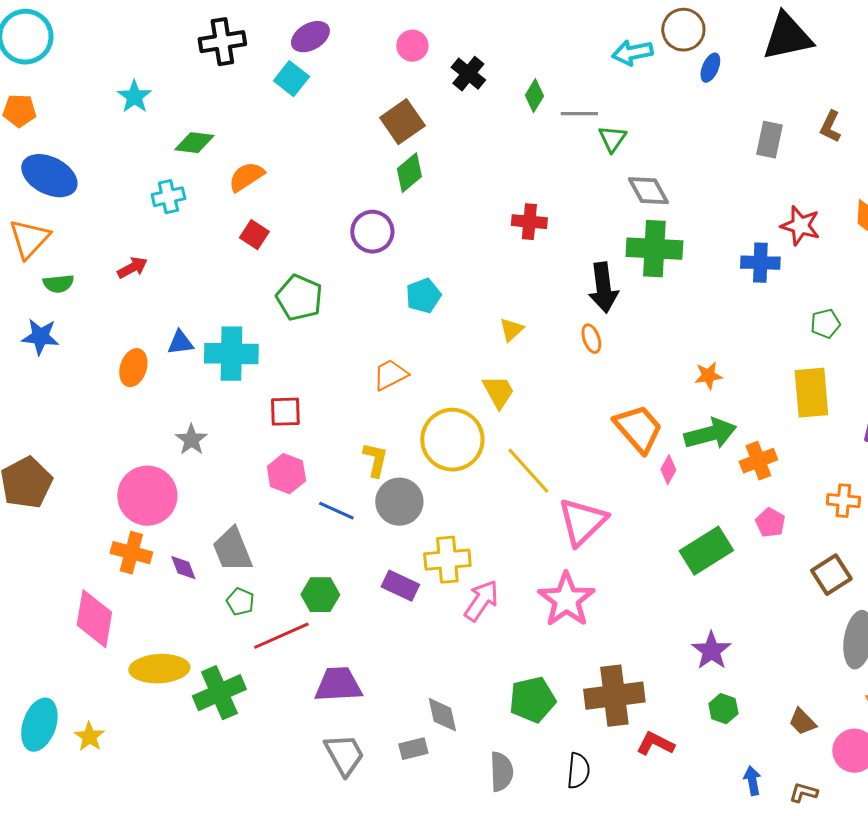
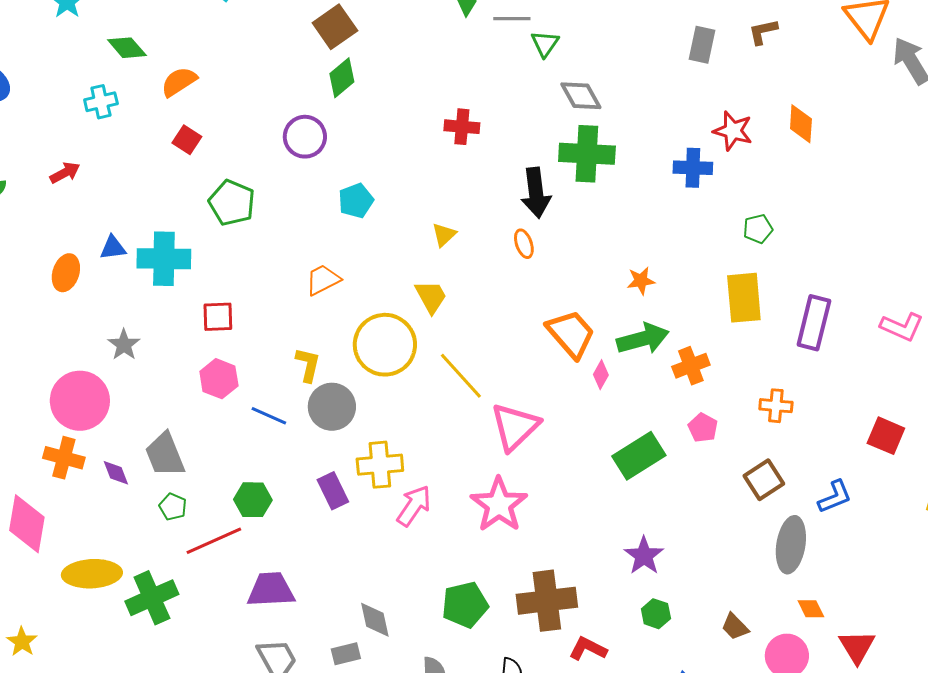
brown L-shape: (830, 127) -> (763, 32), turned 52
green diamond: (194, 143) -> (127, 48), turned 42
purple rectangle: (400, 586) -> (333, 491), turned 39

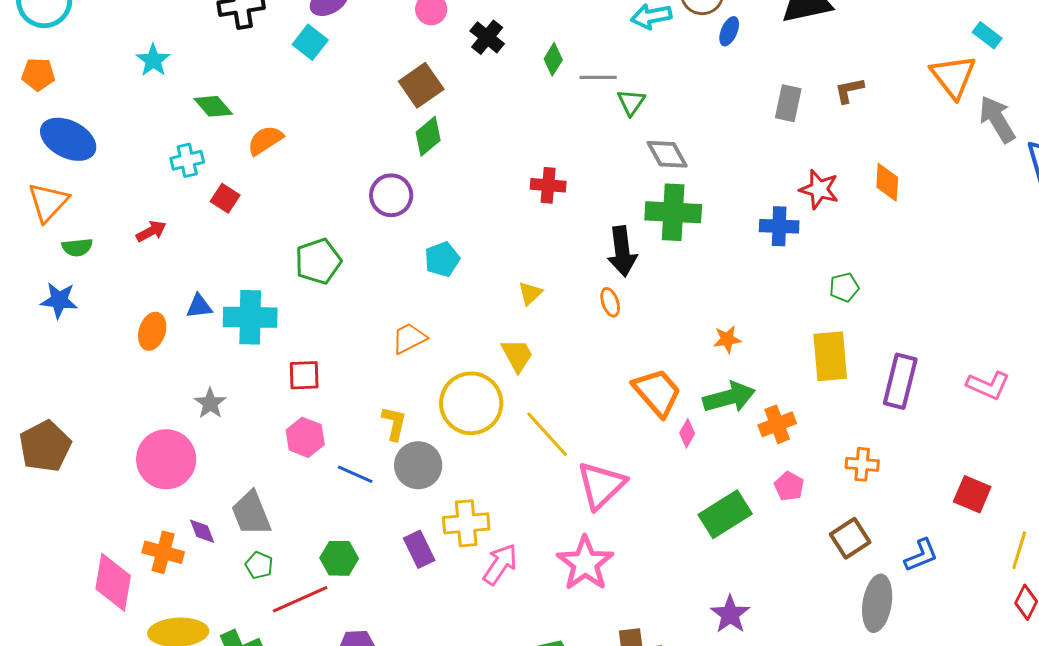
red square: (187, 140) -> (225, 198), moved
green pentagon: (232, 203) -> (318, 261), turned 30
orange cross: (64, 458) -> (163, 552), moved

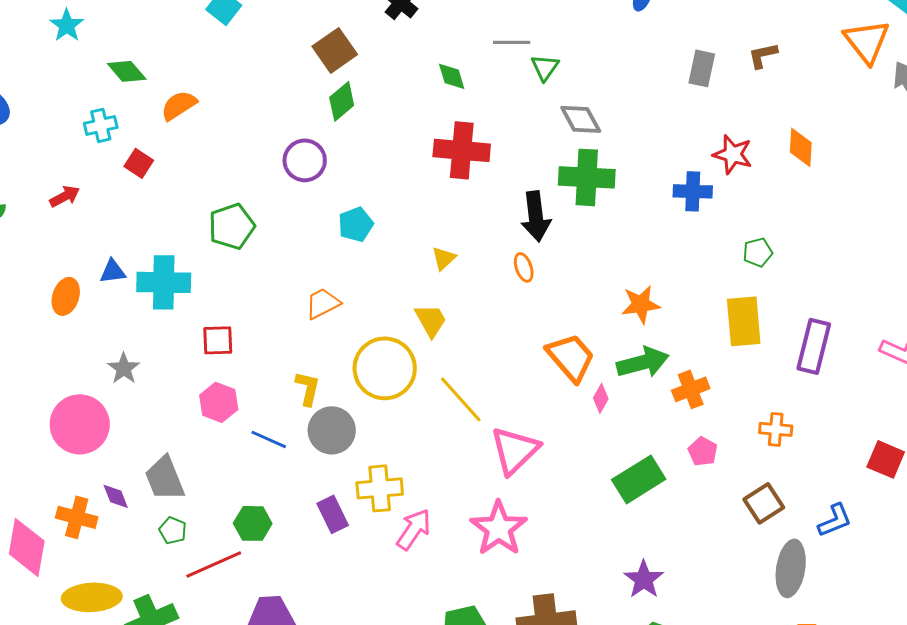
green diamond: (553, 59) -> (452, 76), moved, turned -48
red cross: (548, 185) -> (462, 150), size x1.6
orange star: (727, 339) -> (641, 304), size x1.4

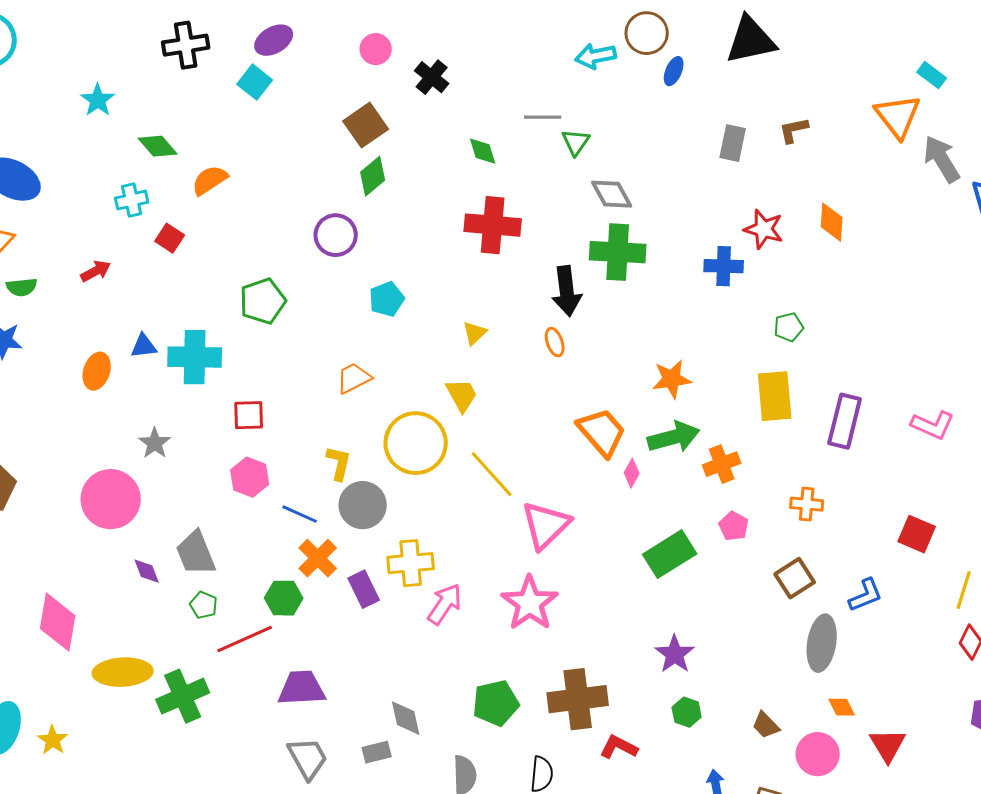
orange cross: (77, 517) -> (318, 558), moved, turned 30

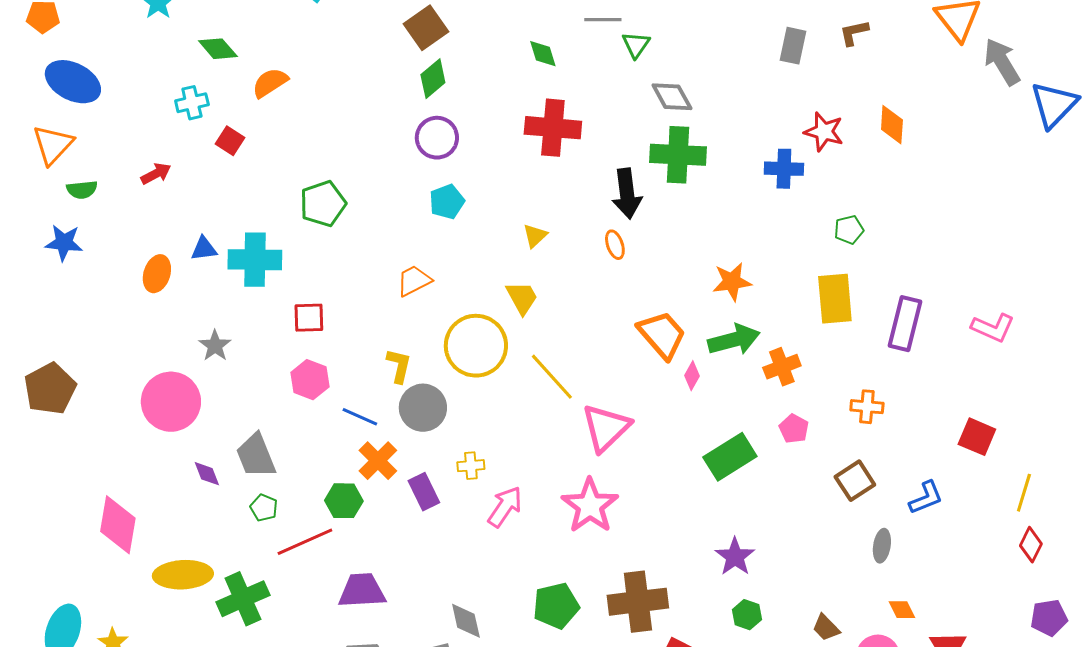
purple circle: (336, 235) -> (437, 138), moved
yellow cross: (411, 563) -> (471, 466), size x0.6
gray ellipse: (822, 643) -> (882, 546), size x0.6

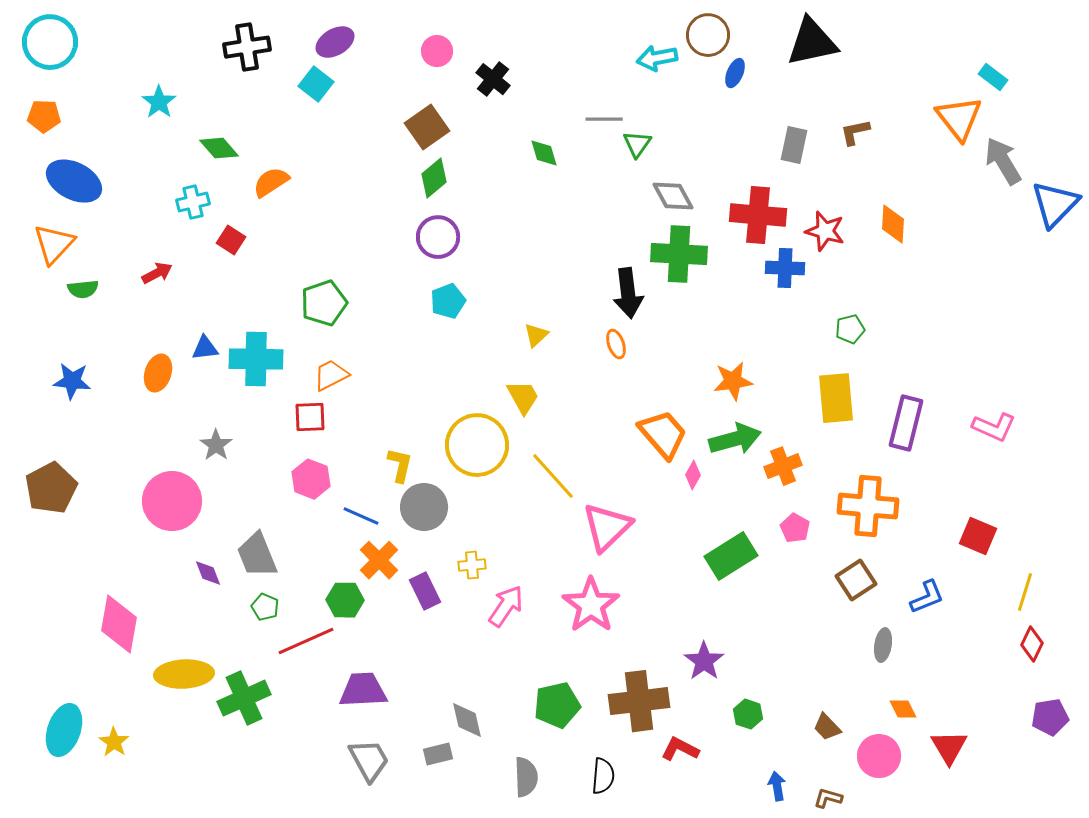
red cross: (553, 128) -> (758, 215), moved
blue star: (64, 243) -> (72, 381), moved
orange trapezoid: (414, 281) -> (331, 375), moved
orange cross: (867, 407) -> (868, 506), size x1.8
purple star: (735, 557) -> (704, 661), moved

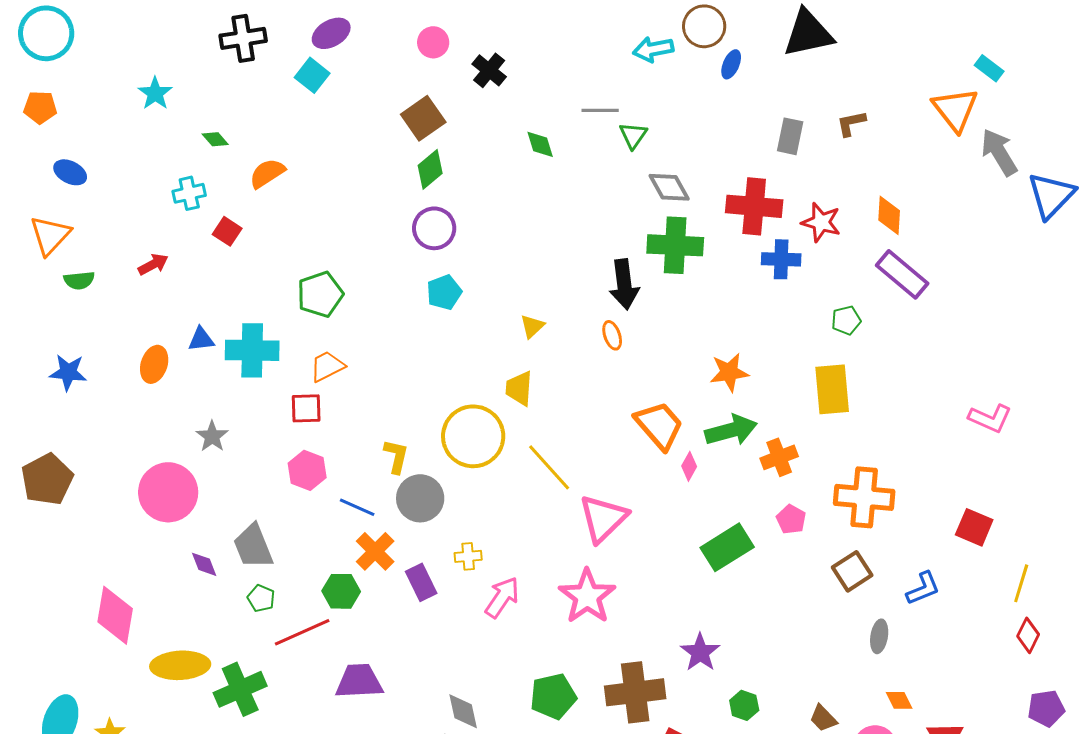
green diamond: (219, 148) -> (215, 139), size x0.7
blue ellipse: (74, 181) -> (70, 172), size x0.6
yellow trapezoid: (523, 397) -> (519, 388), turned -147
purple rectangle: (906, 423) -> (902, 274), moved, turned -64

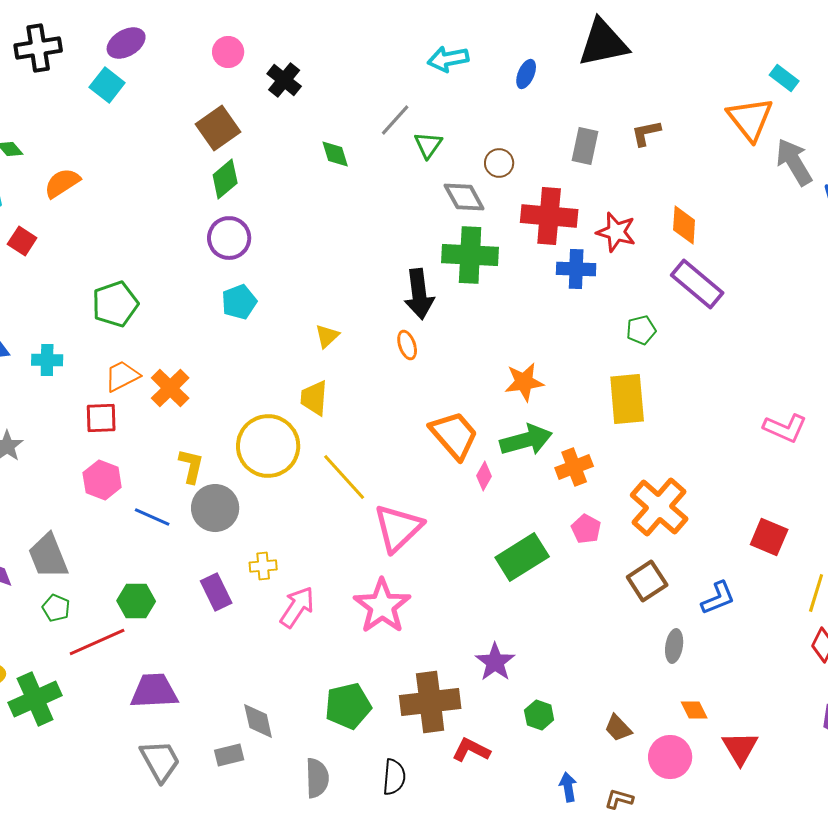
brown circle: (704, 26) -> (499, 163), moved, size x0.7
gray line: (600, 110) -> (395, 120), turned -48
cyan cross: (252, 350) -> (47, 360), size x0.6
orange cross: (864, 497) -> (659, 507), turned 36
orange cross: (375, 551) -> (170, 388), moved

